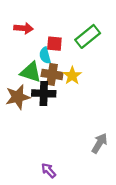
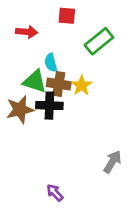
red square: (54, 44) -> (67, 16), moved

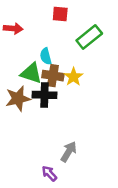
red arrow: (27, 32) -> (13, 29), moved
gray arrow: (112, 162) -> (69, 152), moved

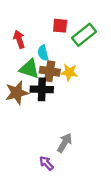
red square: (60, 14) -> (60, 26), moved
red arrow: (13, 29) -> (19, 39), moved, turned -114
yellow star: (73, 77) -> (69, 72), turned -30

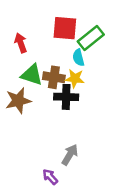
red square: (60, 26) -> (65, 28), size x1.5
cyan semicircle: (43, 53) -> (78, 58), moved
black cross: (42, 89) -> (66, 97), moved

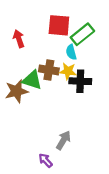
green triangle: (32, 75) -> (32, 80), moved
black cross: (66, 97) -> (80, 81), moved

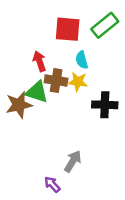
green rectangle: (82, 34) -> (105, 25), moved
red arrow: (19, 39) -> (39, 61), moved
black cross: (80, 81) -> (105, 105), moved

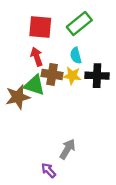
green rectangle: (105, 25) -> (79, 24), moved
red square: (68, 29) -> (40, 27), moved
black cross: (105, 105) -> (97, 76), moved

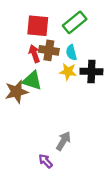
brown cross: (52, 74) -> (49, 50), moved

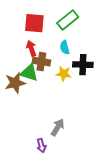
brown cross: (49, 50) -> (41, 62), moved
yellow star: (68, 72) -> (64, 74), moved
purple arrow: (46, 161) -> (41, 146), turned -152

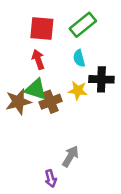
brown cross: (41, 62) -> (51, 102), moved, turned -30

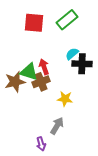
cyan semicircle: (79, 58) -> (72, 54), moved, turned 64
red arrow: (38, 59) -> (44, 67), moved
yellow star: (78, 90) -> (65, 99), moved

